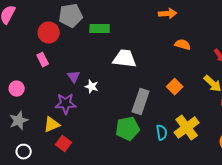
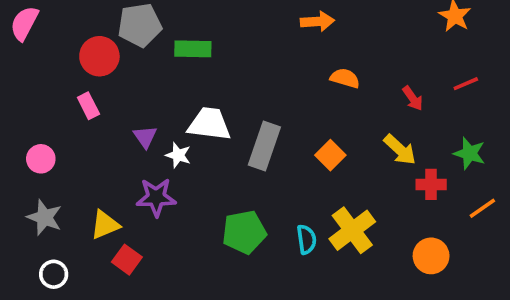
white trapezoid: (125, 59) -> (209, 124), moved
gray rectangle: (141, 102) -> (264, 146), moved
purple star: (66, 104) -> (156, 197), moved
gray star: (19, 121) -> (44, 217), turned -30

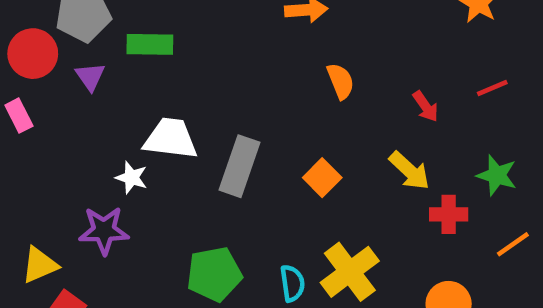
orange semicircle: (345, 78) -> (341, 81), turned 52
purple triangle: (145, 137) -> (90, 77), moved

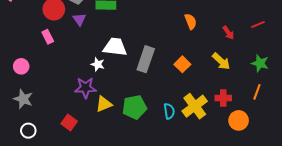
red cross: (449, 214) -> (223, 98), moved
orange line: (513, 244) -> (257, 92), moved, turned -35
yellow triangle: (40, 265) -> (104, 104), moved

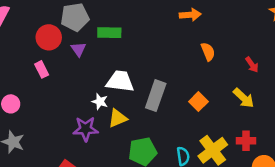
yellow triangle: (104, 104) -> (118, 118), moved

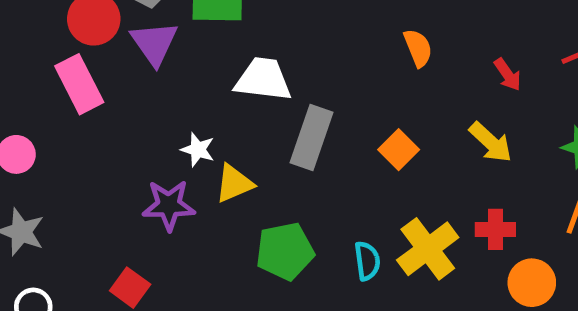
purple triangle: (78, 49) -> (154, 43), size x1.5
pink rectangle: (42, 69) -> (79, 84), size x1.6
white trapezoid: (120, 81) -> (263, 79), moved

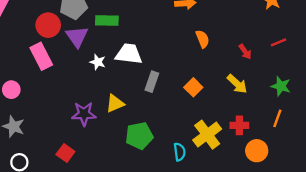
gray rectangle: (312, 137) -> (152, 82), size x0.7
white star: (198, 150) -> (98, 62), moved
cyan semicircle: (367, 261) -> (179, 152), moved

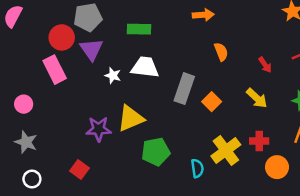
green rectangle: (107, 21) -> (139, 29), moved
gray rectangle: (152, 82) -> (184, 89), moved, size x1.4
yellow triangle: (115, 103) -> (131, 118), size x1.4

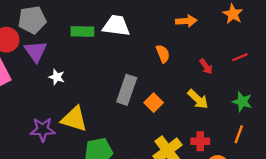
orange arrow: (203, 15) -> (186, 21), moved
white trapezoid: (145, 67) -> (116, 26), moved
yellow triangle: (131, 118) -> (74, 119), turned 40

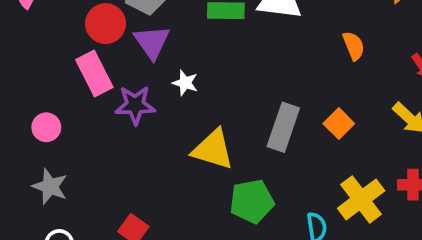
gray rectangle: (127, 90) -> (283, 127), moved
purple star: (43, 130) -> (135, 105), moved

